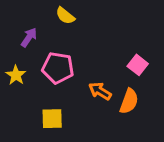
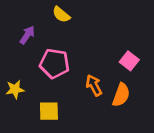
yellow star: (16, 75) -> (15, 89), moved, turned 30
orange arrow: (100, 91) -> (94, 85), turned 30

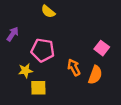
purple arrow: (27, 35) -> (13, 34), moved
yellow star: (15, 89) -> (26, 71), moved

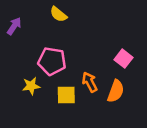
purple arrow: (13, 34) -> (14, 26), moved
yellow square: (38, 88) -> (66, 95), moved

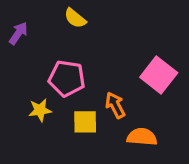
pink square: (124, 59) -> (159, 75), size x1.5
orange semicircle: (116, 91) -> (142, 137), moved, turned -105

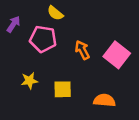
pink pentagon: (67, 78) -> (43, 39), moved
orange arrow: (115, 105) -> (82, 50), moved

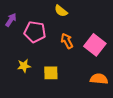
yellow semicircle: (55, 13) -> (61, 11), moved
orange semicircle: (104, 100) -> (99, 79), moved

